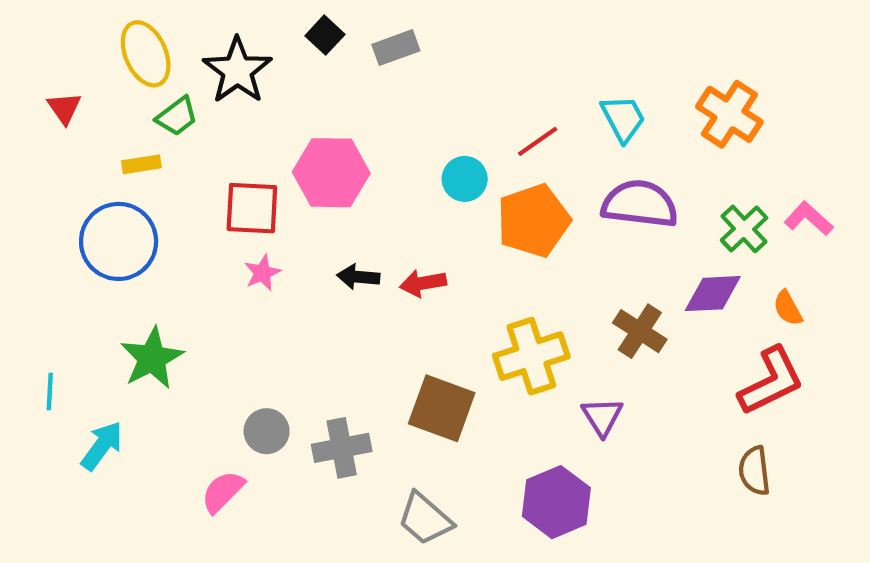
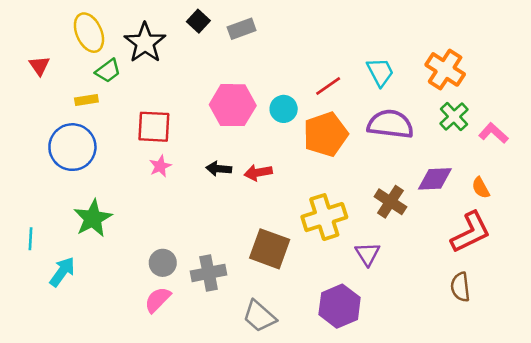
pink hexagon: (331, 173) -> (233, 105), moved
green cross: (744, 229) -> (454, 117), moved
pink semicircle: (223, 492) -> (158, 300), moved

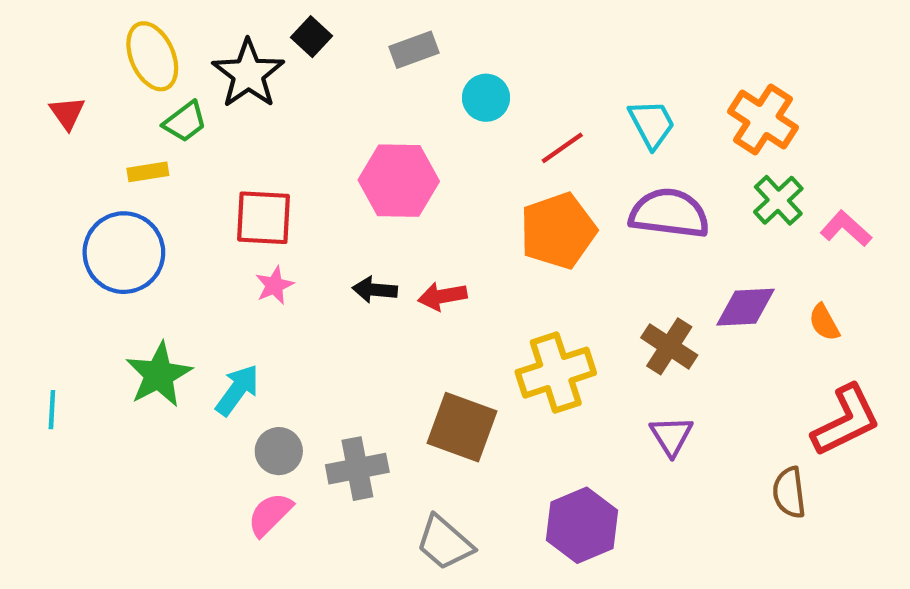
black square: (198, 21) -> (311, 37), moved
cyan circle: (284, 109) -> (486, 98), moved
red L-shape: (471, 232) -> (846, 421), moved
purple triangle: (368, 254) -> (671, 436), moved
cyan arrow: (62, 272) -> (237, 390), moved

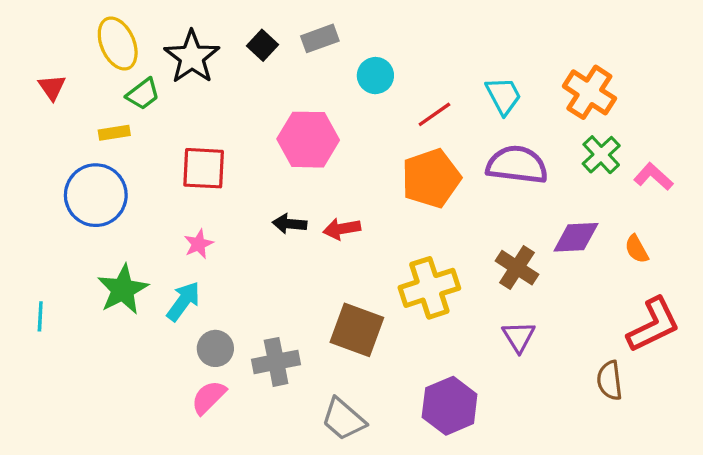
black square: (311, 37) -> (263, 45), moved
pink star: (274, 285) -> (199, 244), moved

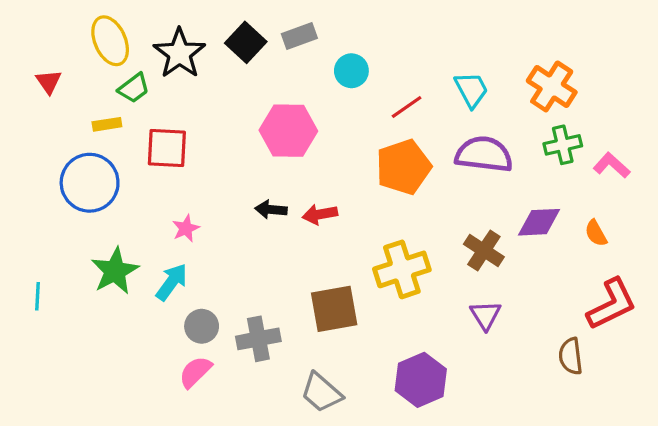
black square: (263, 45) -> (246, 42), size x1.4
green cross: (601, 155) -> (563, 145), turned 30
red square: (204, 168) -> (167, 148), moved
brown square: (357, 330) -> (334, 309), turned -30

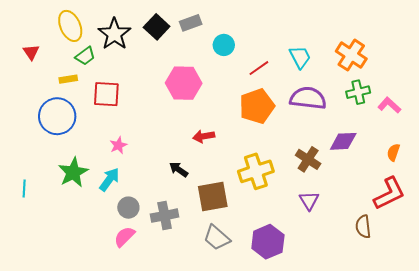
black arrow: (271, 210) -> (179, 169), moved, turned 30
orange semicircle: (596, 233) -> (393, 152), moved, turned 48
gray trapezoid: (321, 392) -> (217, 238), moved

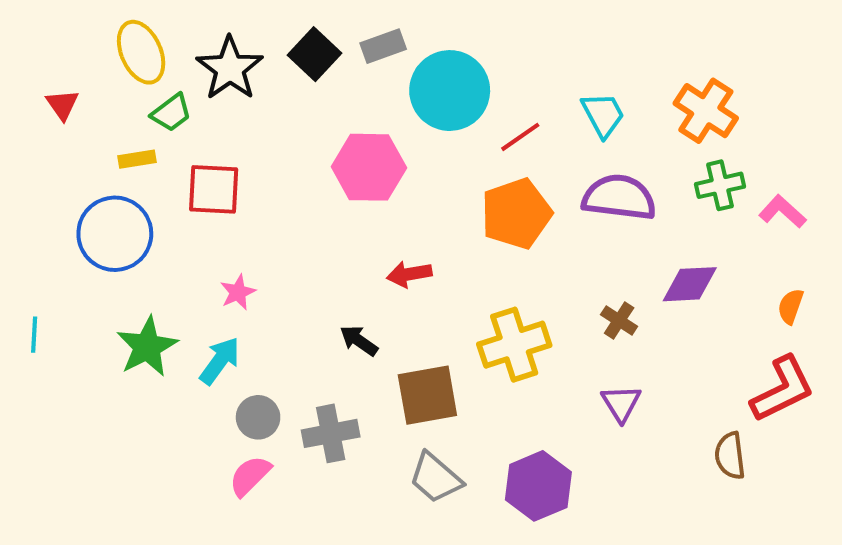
cyan circle: (224, 45) -> (450, 91), size x1.8
brown cross: (308, 159) -> (619, 320), size x0.7
cyan line: (24, 188) -> (34, 335), moved

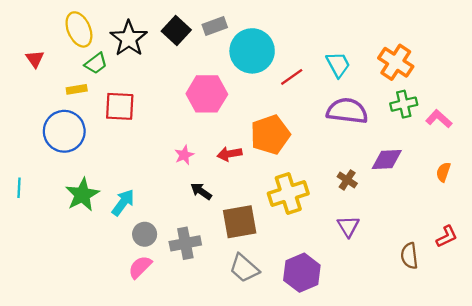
orange pentagon: (516, 214) -> (270, 135), moved
pink star: (238, 292) -> (184, 155), moved
red L-shape: (783, 389) -> (447, 237), moved, size x0.6

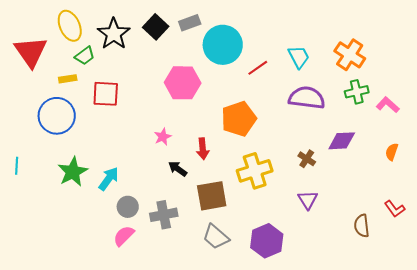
red triangle: (35, 59) -> (31, 52), size x2.0
red arrow: (229, 154) -> (203, 149), moved, turned -85
red L-shape: (447, 237) -> (395, 209), turned 80

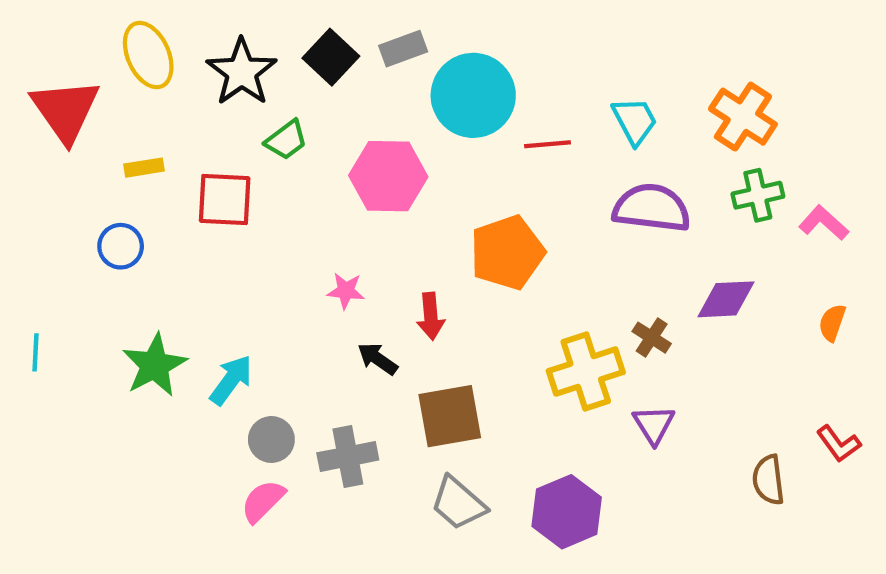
green trapezoid: (85, 56) -> (286, 140), moved
red line: (258, 68) -> (548, 144), turned 30
blue circle: (57, 116) -> (121, 246), size x0.6
pink star: (163, 137) -> (346, 291), turned 30
yellow cross: (255, 171) -> (586, 372), moved

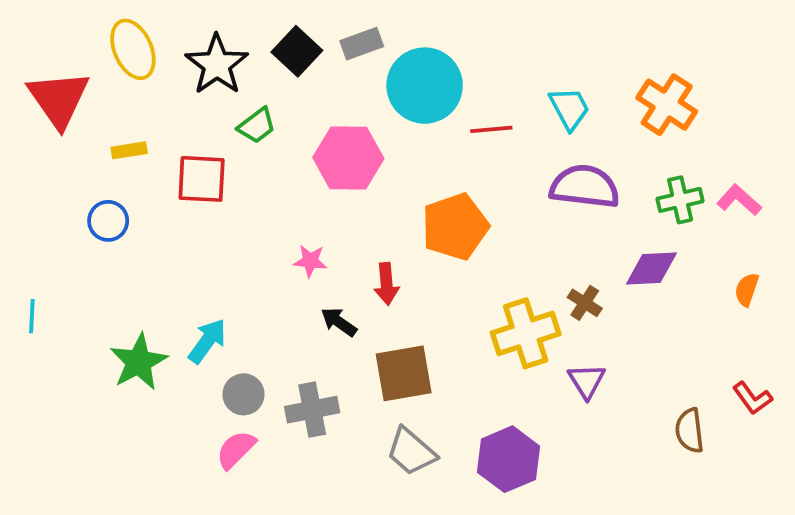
green cross: (758, 195) -> (680, 200), moved
green star: (155, 365) -> (139, 362), moved

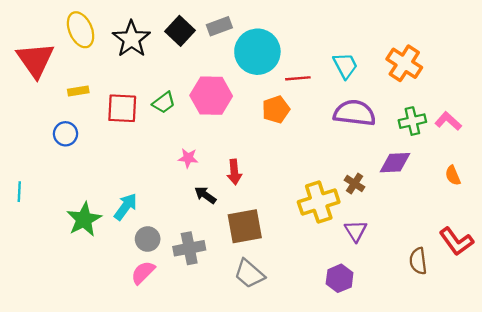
green trapezoid: (257, 126) -> (164, 103), moved
orange pentagon: (455, 227) -> (276, 110), moved, size x0.7
orange semicircle: (747, 290) -> (453, 175), turned -42
red L-shape: (752, 398) -> (456, 241), size x1.4
purple hexagon: (508, 459) -> (340, 278), moved, size x0.7

